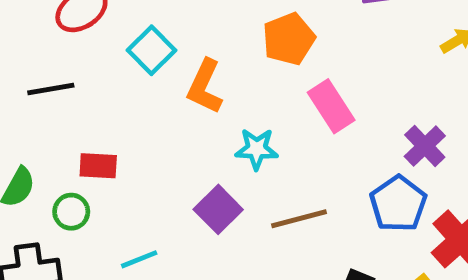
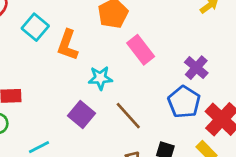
brown line: (299, 219) -> (128, 116), turned 68

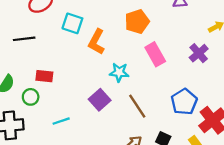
cyan square: (35, 27) -> (72, 23), turned -30
purple cross: (196, 68) -> (199, 53), moved

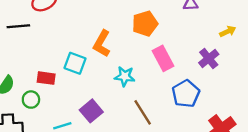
cyan square: (72, 23) -> (75, 63), moved
black line: (24, 39) -> (18, 26), moved
purple square: (100, 100) -> (91, 111), moved
blue pentagon: (184, 102) -> (186, 94), moved

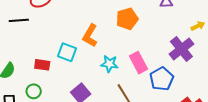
pink rectangle: (163, 58) -> (139, 63), moved
purple cross: (209, 59) -> (181, 49), size x1.4
green circle: (31, 100) -> (34, 91), moved

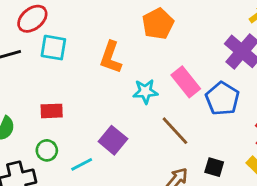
cyan square: (67, 52) -> (53, 48), moved

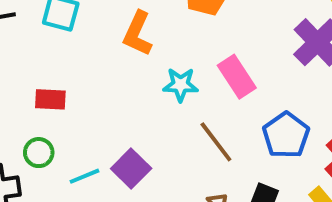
blue pentagon: (222, 99) -> (286, 135), moved
purple square: (113, 140) -> (131, 169), moved

